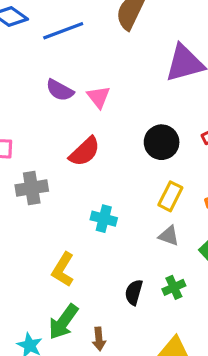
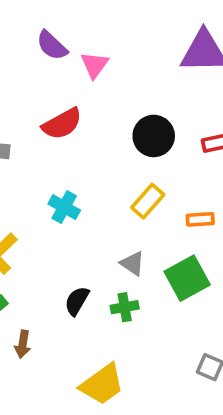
gray triangle: (169, 236) -> (132, 263), moved

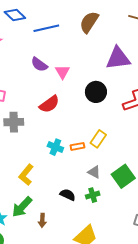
black circle: (154, 136) -> (96, 92), moved
orange rectangle: (200, 219) -> (77, 146), moved
black semicircle: (77, 301) -> (68, 195), turned 91

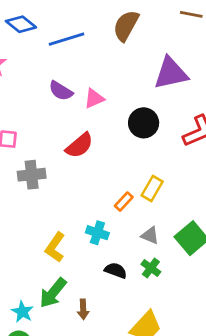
pink triangle: (62, 72) -> (94, 98), turned 42
orange rectangle: (77, 146) -> (124, 202), turned -32
cyan cross: (55, 147) -> (97, 233), moved
green cross: (93, 195) -> (151, 268), turned -32

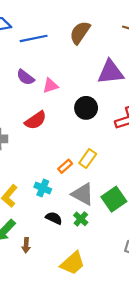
gray triangle: (150, 235) -> (83, 194), size x1.6

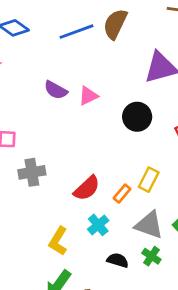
blue line: (34, 38) -> (77, 32), moved
red semicircle: (36, 120) -> (87, 188), moved
cyan cross: (43, 188) -> (98, 225), turned 35

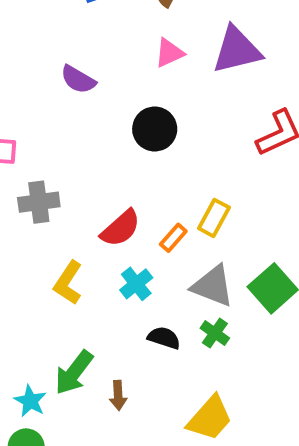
pink triangle: (88, 96) -> (169, 53), moved
black circle: (137, 117) -> (155, 129), moved
yellow L-shape: (58, 241) -> (68, 283), moved

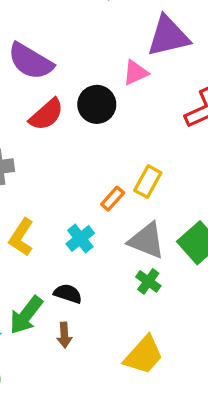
pink triangle: (169, 53) -> (135, 73), moved
purple semicircle: (78, 79) -> (31, 61), size x1.5
red semicircle: (121, 228) -> (46, 114), moved
black semicircle: (164, 338) -> (68, 294), moved

